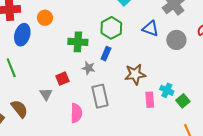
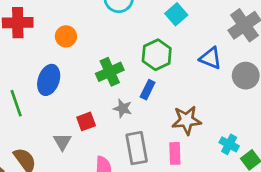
blue ellipse: (22, 35) -> (49, 80), moved
green cross: (78, 42) -> (110, 72), turned -30
pink rectangle: (150, 100) -> (175, 153), moved

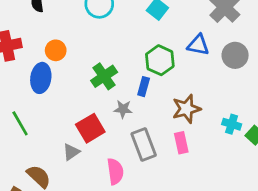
green hexagon: (157, 55) -> (160, 60), moved
blue ellipse: (49, 80) -> (41, 78), moved
red square: (86, 121) -> (90, 128), size x1.5
gray triangle: (62, 142) -> (71, 152), turned 36

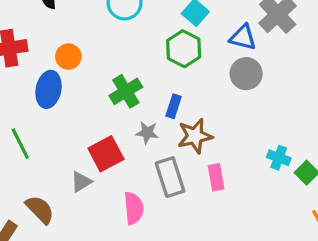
blue triangle: (198, 45) -> (243, 37), moved
gray circle: (235, 55) -> (246, 74), moved
green hexagon: (160, 60) -> (184, 49), moved
brown star: (186, 109) -> (195, 136), moved

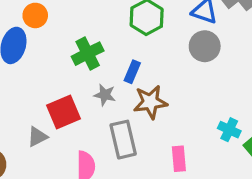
pink rectangle: (216, 177) -> (179, 159), moved

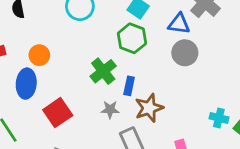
green cross: (88, 54) -> (103, 71), moved
red square: (63, 112) -> (58, 113), moved

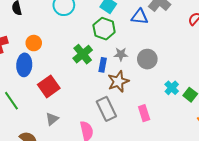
gray circle: (185, 53) -> (147, 59), moved
gray star: (110, 110) -> (121, 54), moved
cyan cross: (219, 118) -> (172, 88), turned 32

